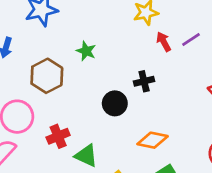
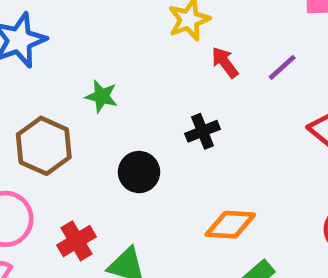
purple line: (191, 39) -> (282, 67), moved
black circle: (115, 103) -> (139, 172), moved

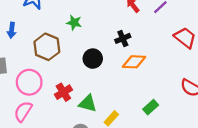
orange diamond: (230, 225) -> (134, 62), moved

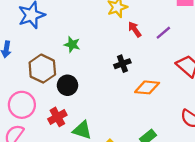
black circle: (93, 59) -> (67, 85), moved
orange diamond: (134, 62) -> (147, 87), moved

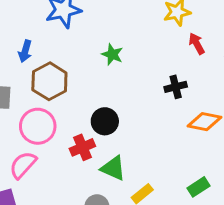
brown hexagon: (42, 69) -> (49, 81), moved
black circle: (67, 85) -> (105, 121), moved

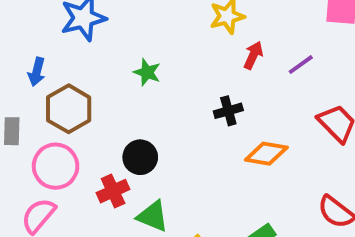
red arrow: (197, 44) -> (253, 55), turned 55

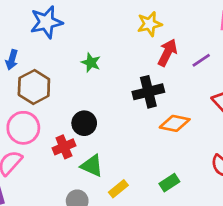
red arrow: (253, 55) -> (167, 53), size x1.4
black cross: (228, 111) -> (148, 92), size x1.5

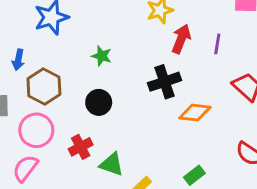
purple line: (201, 60) -> (217, 44), turned -42
black circle: (84, 123) -> (99, 102), moved

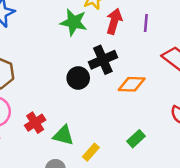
green star: (102, 56) -> (74, 22), moved, size x1.5
black circle: (99, 102) -> (78, 78), moved

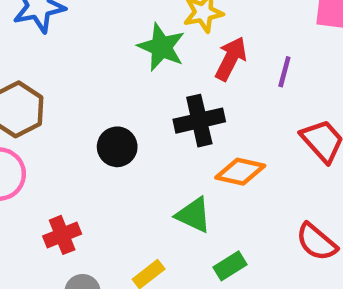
black circle: (78, 78) -> (117, 147), moved
red cross: (35, 123) -> (62, 235), moved
green triangle: (63, 135) -> (194, 215), moved

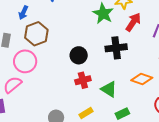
orange diamond: (240, 172) -> (142, 79), moved
red cross: (62, 235) -> (83, 80), moved

